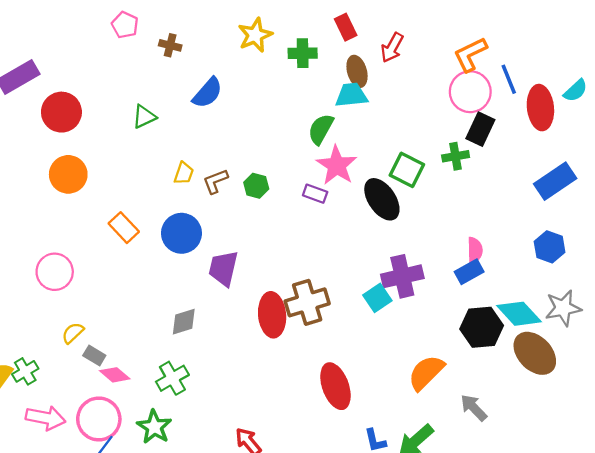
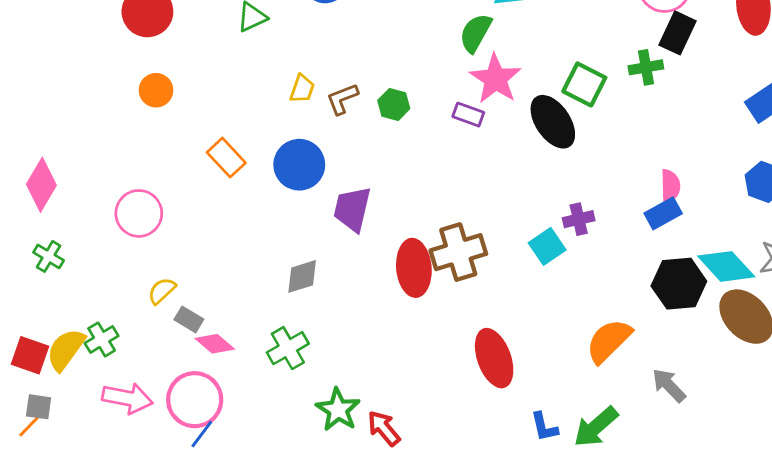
orange circle: (68, 174) -> (156, 90), size x0.7
purple cross: (402, 276) -> (579, 219), size x0.6
green star: (154, 427) -> (338, 410), moved

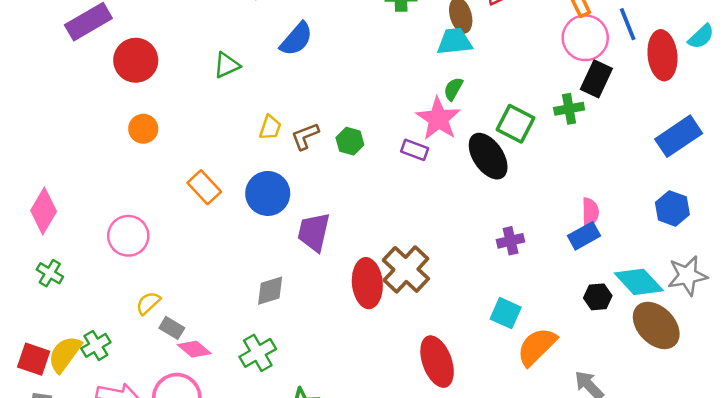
green semicircle: (475, 33) -> (453, 89), moved, size x0.7
cyan square: (547, 246) -> (506, 313), moved, turned -32
brown cross: (458, 252) -> (406, 269), turned -30
black hexagon: (679, 284) -> (598, 297), size x0.6

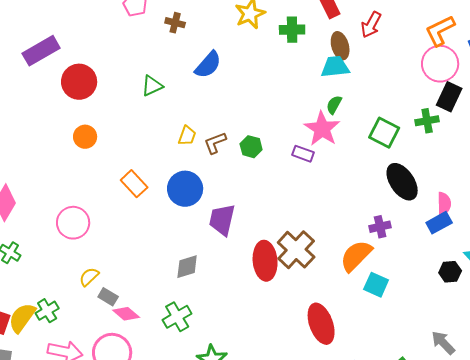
black ellipse: (488, 156) -> (402, 182), moved
orange semicircle: (537, 347) -> (356, 256), moved

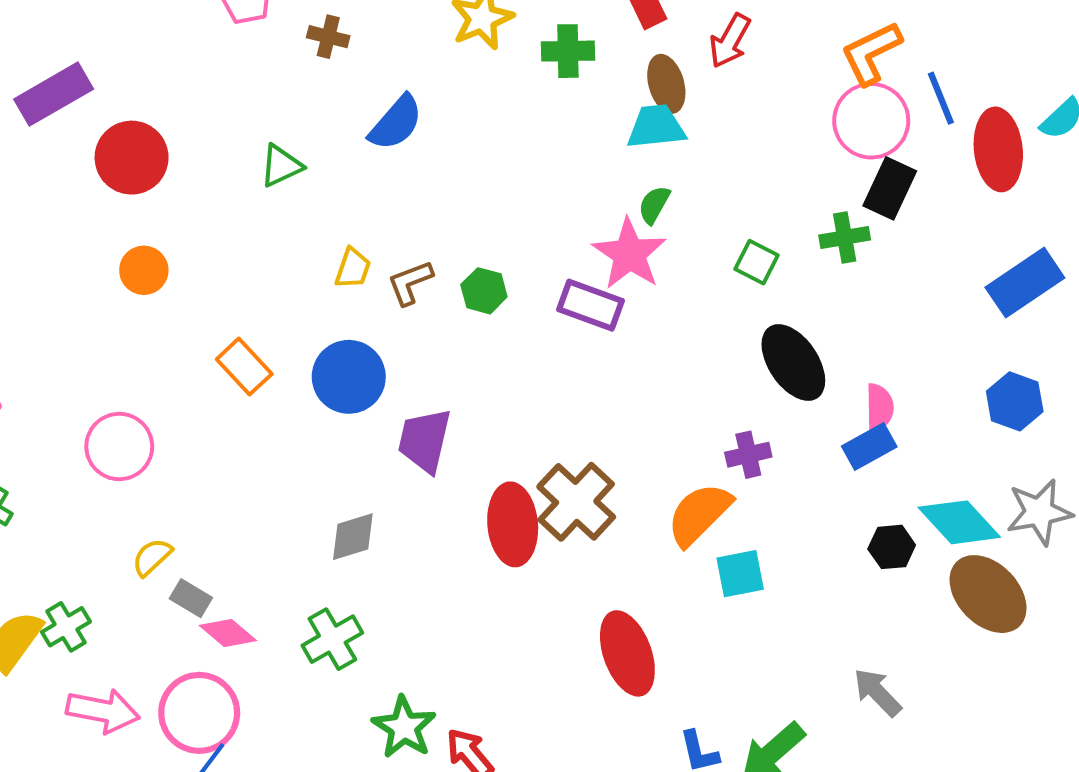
green square: (384, 133) -> (756, 262), size x0.7
purple rectangle: (303, 154) -> (591, 305), size x1.4
cyan square: (376, 285) -> (740, 574), turned -35

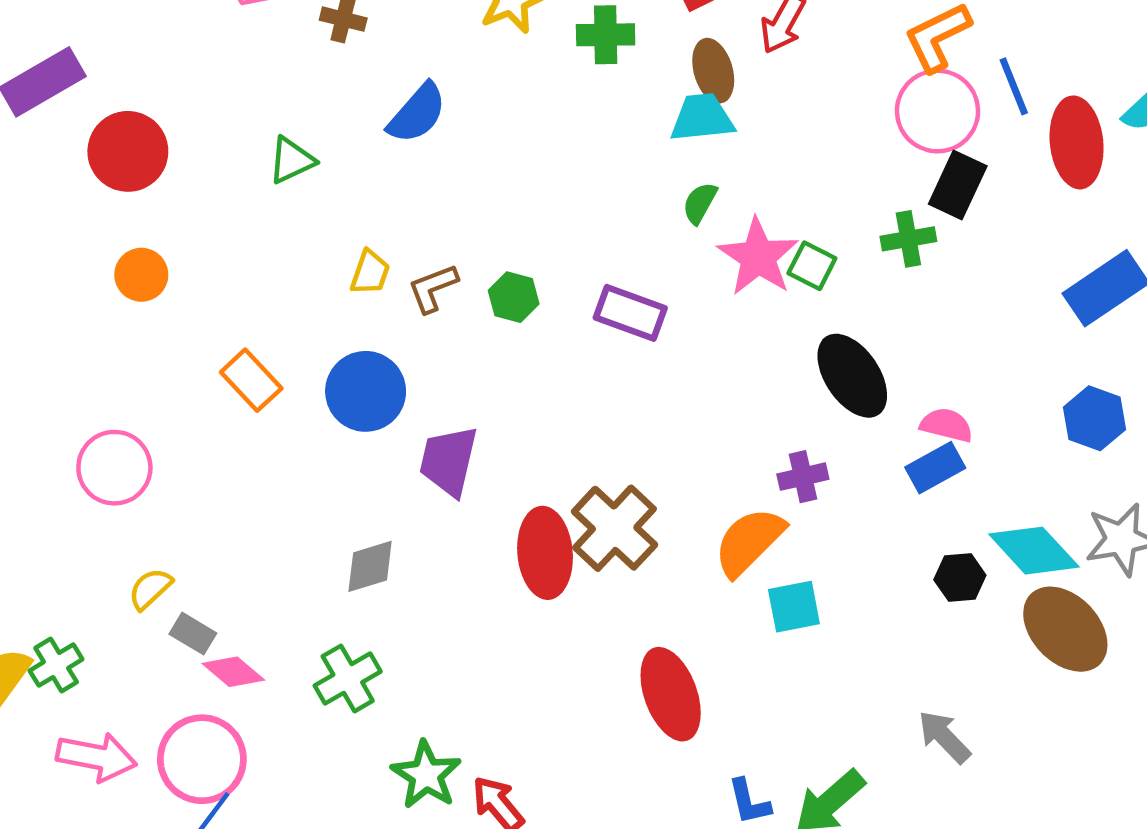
pink star: (629, 254) -> (758, 257), moved
pink semicircle: (879, 408) -> (946, 425), turned -75

